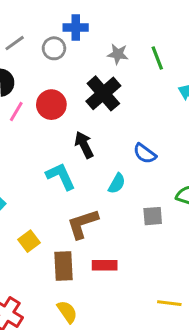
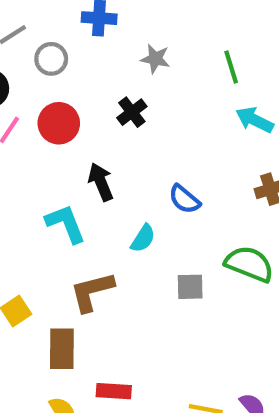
gray circle: (54, 48) -> (51, 59), moved
green line: (157, 58) -> (231, 67), moved
black cross: (103, 93) -> (132, 112), size x0.6
red rectangle: (105, 265) -> (114, 391), moved

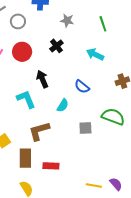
cyan arrow: (255, 120) -> (95, 54), moved
red rectangle: (114, 391) -> (51, 166), moved

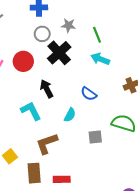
gray circle: (18, 21) -> (42, 34), moved
green line: (103, 24) -> (97, 35), moved
black cross: (56, 46) -> (59, 53), size x1.6

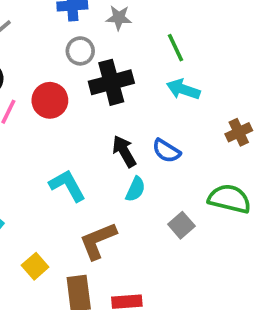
gray star: (68, 25) -> (119, 18), moved
black cross: (59, 53) -> (111, 82), turned 30
black arrow: (47, 89) -> (124, 151), moved
gray square: (95, 137) -> (181, 225), turned -32

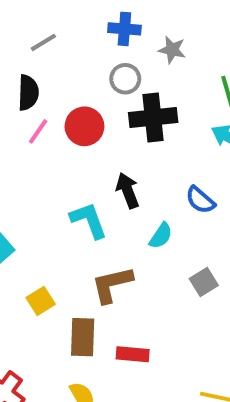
black arrow: (124, 151) -> (128, 190), moved

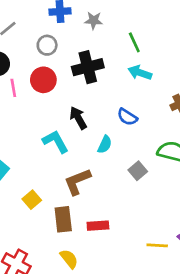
gray circle: (125, 79) -> (47, 45), moved
pink line: (38, 131) -> (13, 88), turned -36

